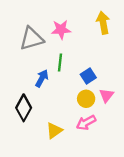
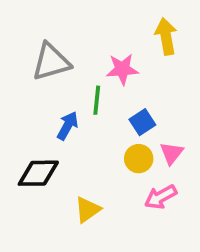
pink star: (61, 30) -> (122, 69), moved
black diamond: (24, 108) -> (38, 173), turned 60
pink arrow: (86, 123) -> (161, 197), moved

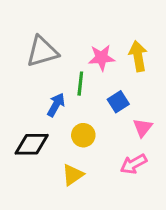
yellow arrow: (166, 36) -> (138, 56), moved
yellow circle: (139, 159) -> (83, 135), moved

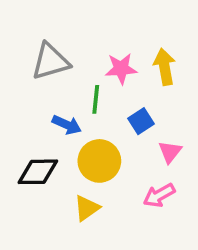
blue arrow: (56, 105) -> (67, 125), turned 85
yellow circle: (83, 135) -> (99, 161), size x1.5

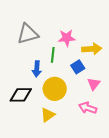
yellow arrow: (165, 67) -> (92, 49), moved, turned 96
blue arrow: (67, 125) -> (37, 69), turned 70
pink arrow: (159, 195) -> (88, 108), turned 48

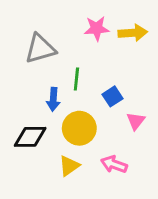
pink star: (67, 38) -> (97, 28), moved
yellow arrow: (92, 49) -> (133, 33), moved
pink arrow: (88, 108) -> (114, 164), moved

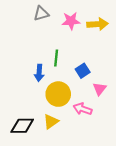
gray triangle: (40, 49) -> (41, 14), moved, size x0.7
black diamond: (30, 137) -> (22, 126), moved
pink arrow: (114, 164) -> (83, 109), moved

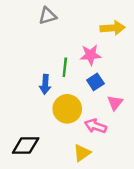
pink star: (71, 21) -> (91, 55), moved
yellow triangle: (51, 122) -> (82, 153), moved

